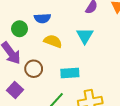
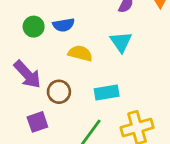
green circle: (20, 29) -> (34, 27), moved
purple square: (15, 90) -> (37, 122), turned 35

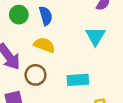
blue semicircle: (64, 25) -> (46, 16), turned -102
yellow semicircle: (80, 53) -> (44, 45), moved

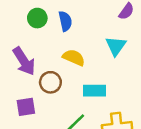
yellow semicircle: (44, 45) -> (74, 57), moved

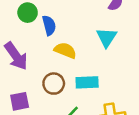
blue semicircle: (65, 21) -> (49, 25), moved
brown circle: (50, 82) -> (54, 84), moved

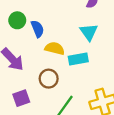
cyan rectangle: (87, 82) -> (78, 59), moved

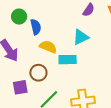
cyan triangle: (89, 32) -> (81, 37), turned 30
purple square: (21, 98) -> (20, 87), moved

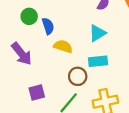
cyan rectangle: (68, 60) -> (98, 61), moved
brown circle: (38, 73) -> (78, 76), moved

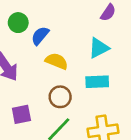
blue semicircle: (48, 26) -> (40, 36), turned -126
brown circle: (78, 76) -> (60, 97), moved

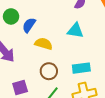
cyan triangle: (99, 48) -> (75, 31), turned 42
cyan rectangle: (97, 82) -> (81, 68), moved

